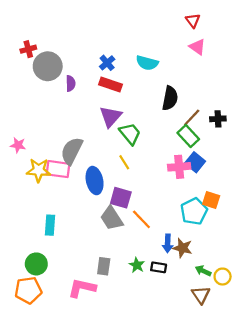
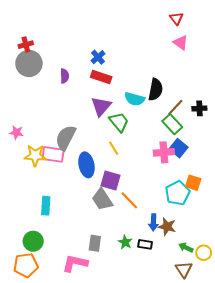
cyan semicircle: (147, 63) -> (135, 99), moved
gray circle: (48, 66) -> (29, 63), moved

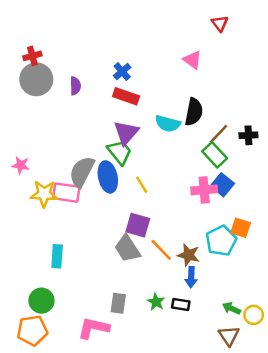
pink triangle: (181, 42) -> (192, 60), moved
purple semicircle: (65, 76) -> (75, 86), moved
green trapezoid: (119, 122) -> (120, 152), moved
blue ellipse: (86, 165) -> (108, 177), moved
brown star: (167, 227) -> (189, 255), moved

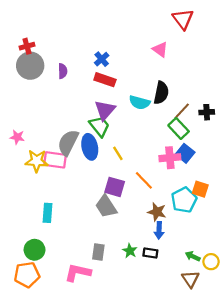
red triangle: (220, 23) -> (183, 19), size x1.5
orange line: (161, 250) -> (144, 180), moved

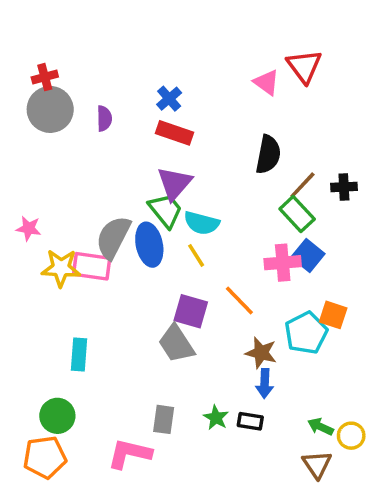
red triangle: (183, 19) -> (304, 66), moved
cyan semicircle: (140, 102) -> (202, 223), moved

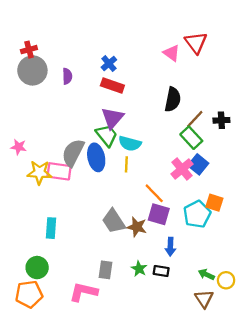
yellow line: (196, 255) -> (126, 164), turned 35
pink cross: (283, 263) -> (182, 169), turned -35
purple square: (191, 311) -> (159, 214), moved
brown star: (261, 353) -> (137, 227), moved

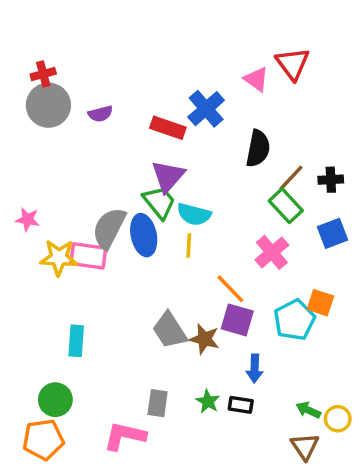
blue cross: (109, 63) -> (206, 109), moved, size x1.5
purple semicircle: (67, 76) -> (100, 114), turned 77
blue square: (198, 164) -> (333, 233), moved, turned 30

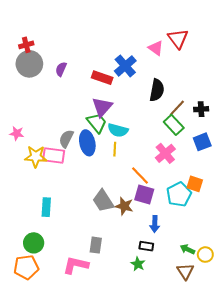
purple semicircle: (100, 114) -> (61, 69), turned 128
gray semicircle: (109, 228) -> (66, 139), size x0.7
green star: (208, 401) -> (138, 264), moved

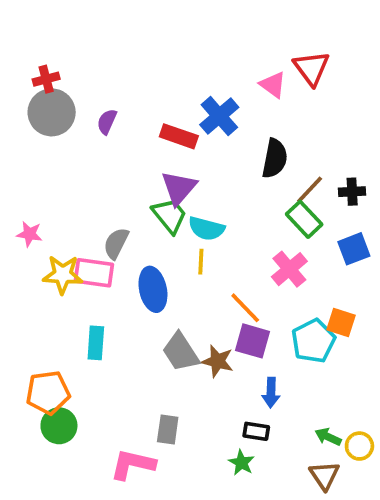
blue ellipse: (87, 143) -> (153, 289), moved
cyan rectangle: (46, 207) -> (96, 343), moved
orange pentagon: (26, 267) -> (48, 393), moved

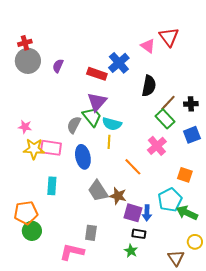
pink star: (29, 234) -> (25, 127), moved
gray semicircle: (116, 243) -> (74, 125), moved
purple square: (253, 341) -> (133, 213), moved
cyan pentagon: (313, 341) -> (170, 200), moved
green arrow: (328, 437) -> (187, 213), moved, size x1.5

